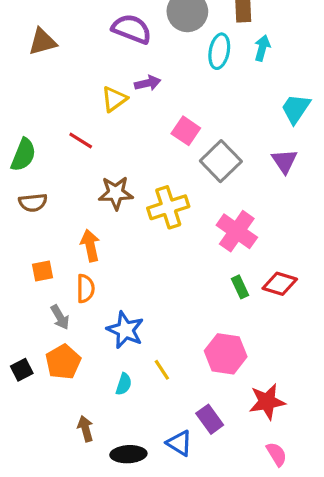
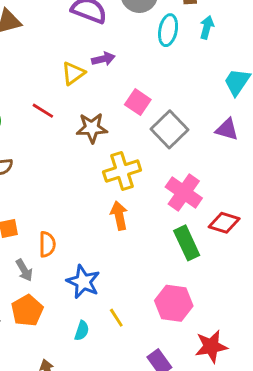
purple triangle: (285, 161) -> (227, 129), turned -40
brown star: (116, 193) -> (92, 128), moved
orange arrow: (90, 246) -> (119, 216), moved
red diamond: (280, 284) -> (224, 223), moved
green rectangle: (240, 287) -> (187, 243), size x1.6

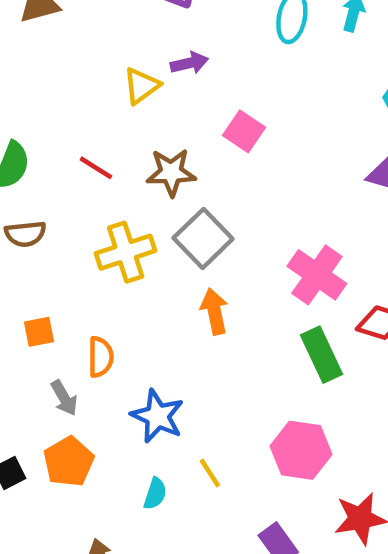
red line: (43, 111) -> (96, 168), moved
gray square: (169, 129) -> (203, 238), moved
yellow cross: (122, 171) -> (126, 252), moved

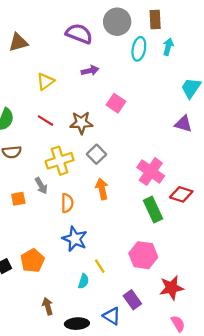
yellow triangle: (142, 86) -> (45, 81), moved
gray square: (203, 238) -> (97, 154), size x0.7
orange semicircle: (101, 357) -> (67, 203), moved
gray arrow: (64, 398) -> (41, 186), moved
cyan semicircle: (155, 494) -> (83, 281), moved

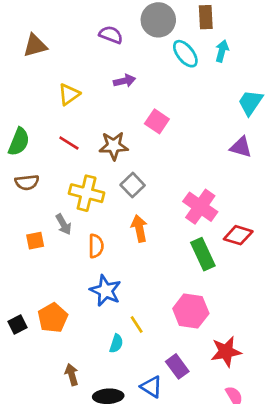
purple semicircle: (79, 34) -> (111, 35), size x0.7
cyan ellipse: (139, 49) -> (185, 54), turned -50
yellow cross: (60, 161) -> (87, 193), turned 32

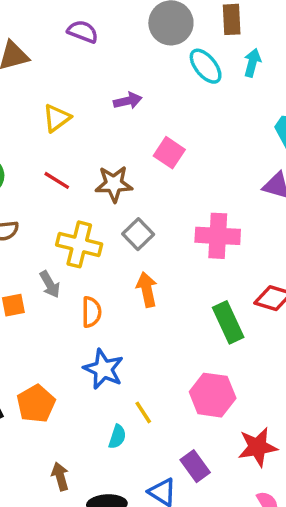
purple semicircle: (111, 35) -> (83, 32), moved
pink cross: (200, 207) -> (218, 236), moved, turned -32

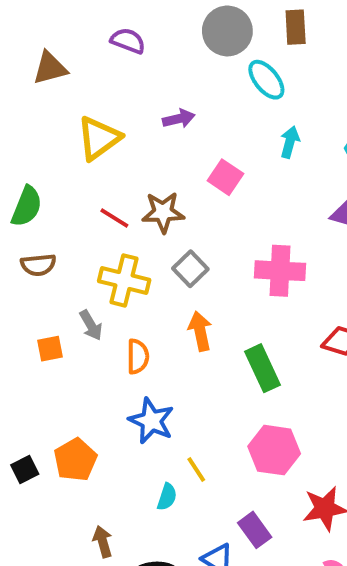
cyan arrow: (252, 63) -> (290, 142), moved
yellow triangle: (57, 118) -> (99, 138), size x1.4
red line: (57, 180) -> (114, 218), moved
green rectangle: (228, 322) -> (262, 368), moved

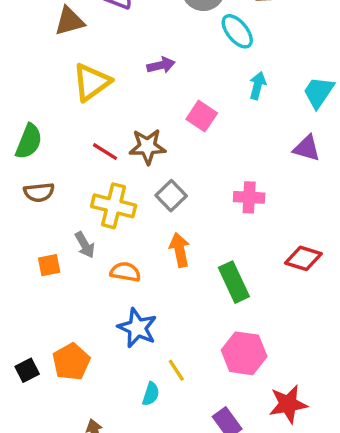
brown triangle: (50, 68) -> (69, 21), moved
pink cross: (280, 271) -> (249, 197), size x0.7
orange semicircle: (138, 356) -> (125, 272), turned -80

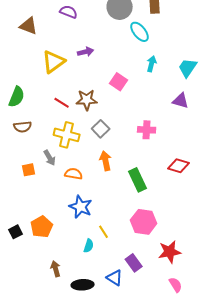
brown triangle: (69, 21) -> (29, 26), moved, turned 36
purple arrow: (161, 65) -> (86, 52), moved

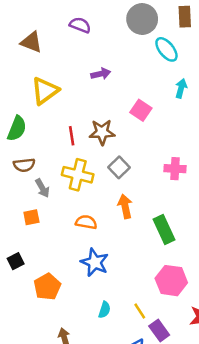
yellow triangle: (54, 62) -> (45, 91), moved
red line: (62, 103) -> (72, 136), turned 49
gray arrow: (50, 158) -> (42, 188), moved
black square: (16, 232) -> (16, 261), moved
yellow line: (104, 232) -> (140, 311), moved

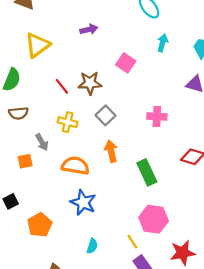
red line: (72, 136) -> (62, 86), turned -30
yellow cross: (78, 175) -> (68, 122), size x0.7
gray arrow: (42, 188) -> (42, 142), moved
orange semicircle: (86, 222) -> (75, 166), size x1.4
yellow line: (140, 311) -> (132, 242), moved

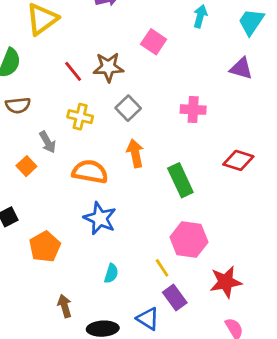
orange square: (25, 161) -> (26, 166), turned -32

